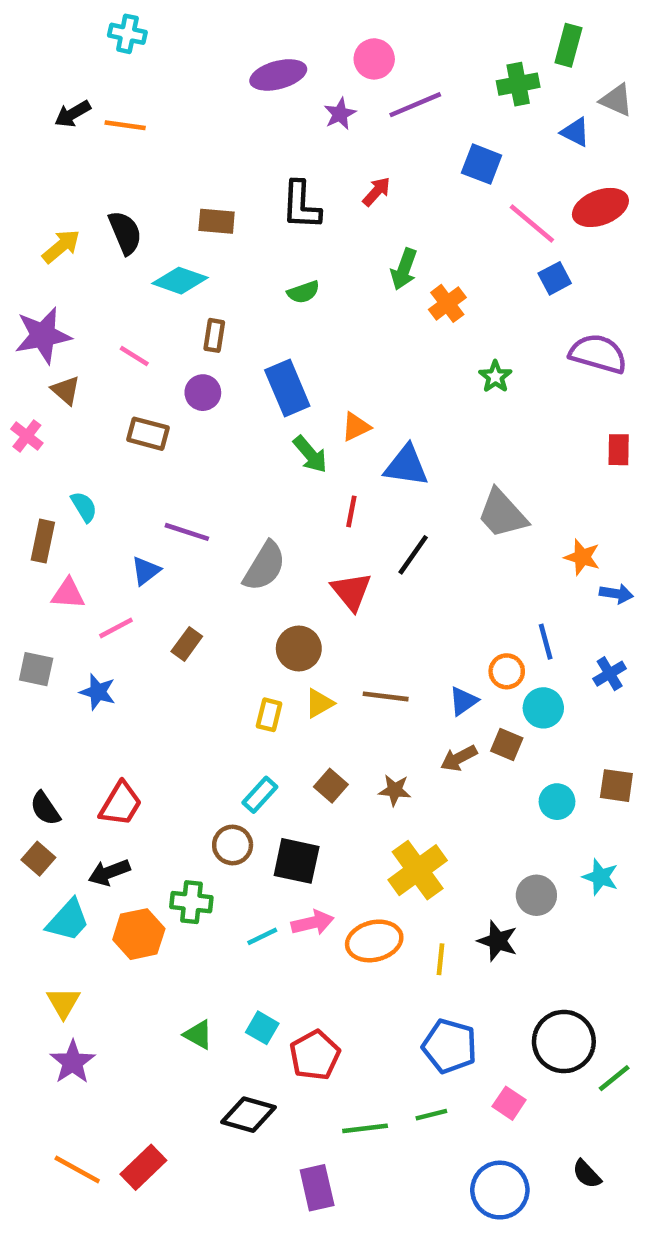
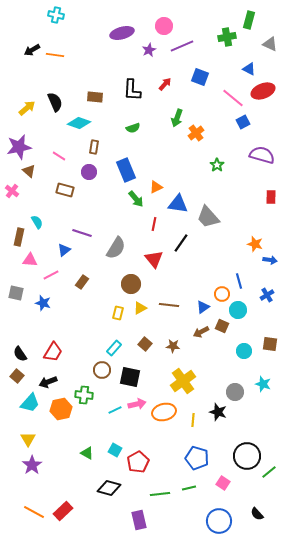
blue triangle: (575, 132) -> (249, 69), moved
blue square: (482, 164) -> (200, 77), moved
gray trapezoid: (502, 514) -> (208, 217), moved

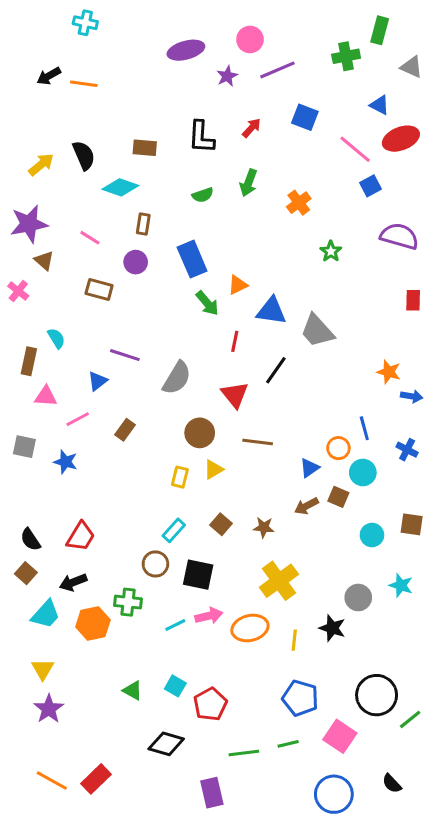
green arrow: (177, 118) -> (248, 183), moved
blue cross: (267, 295) -> (407, 450), turned -32
brown line: (169, 305) -> (258, 442), moved
pink square: (223, 483) -> (340, 736), size x1.5

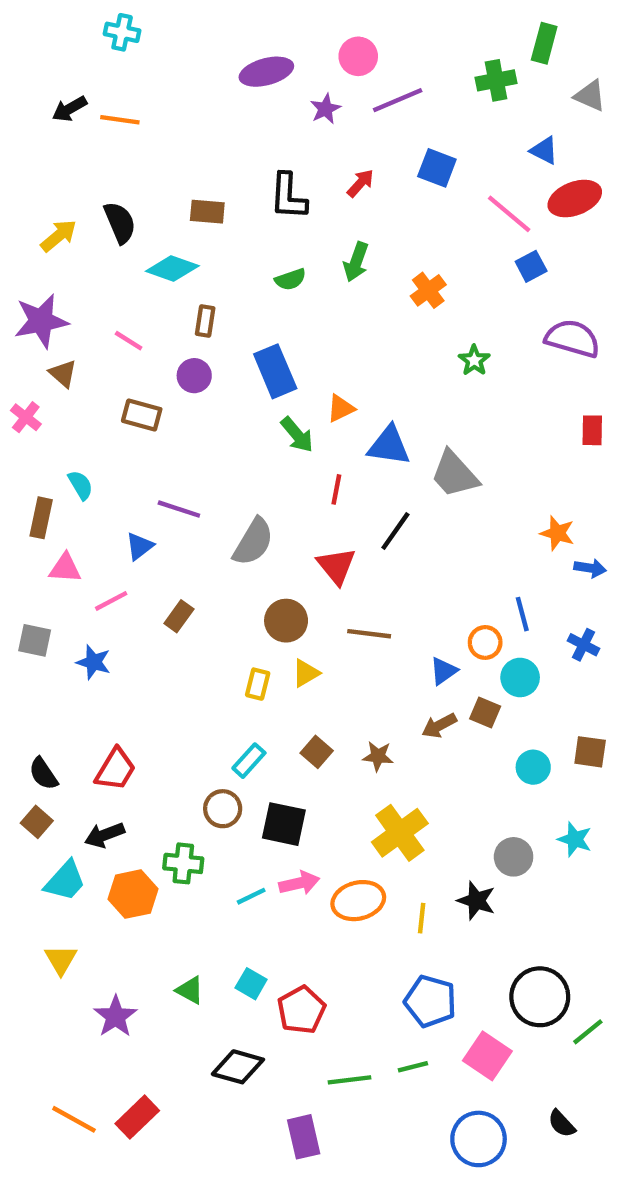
purple star: (49, 709) -> (115, 1016), moved

